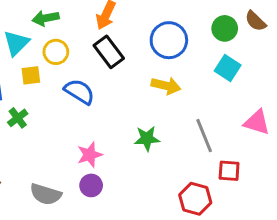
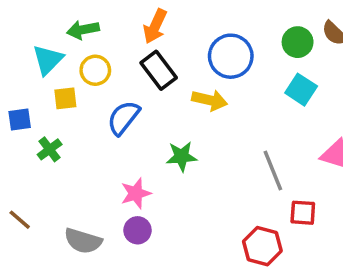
yellow arrow: (166, 86) -> (210, 100), moved
blue semicircle: (79, 92) -> (123, 118), turned -84
green star: (147, 139) -> (181, 156), moved

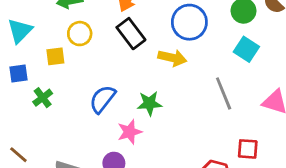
cyan triangle: (48, 60) -> (20, 31), moved
blue semicircle: (123, 118) -> (102, 99), moved
gray line: (273, 170) -> (224, 93), moved
pink star: (136, 193) -> (130, 132), moved

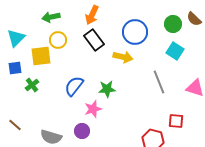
yellow square: (55, 56) -> (41, 56), size x1.5

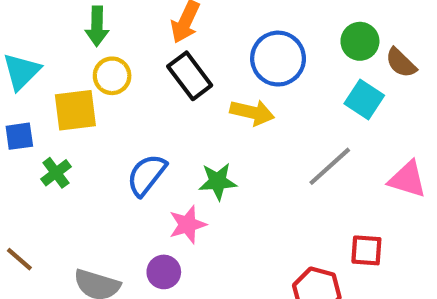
green arrow: (51, 17) -> (97, 26), turned -78
brown semicircle: (194, 19) -> (401, 63), moved
gray line: (159, 82) -> (330, 166), turned 70

